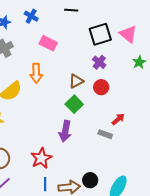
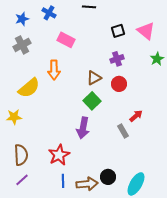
black square: (100, 34) -> (118, 31), size x0.6
purple cross: (99, 62) -> (117, 59), turned 32
gray rectangle: (105, 134) -> (123, 131), turned 40

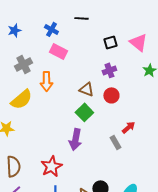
blue cross: (49, 13) -> (51, 29), moved
gray cross: (22, 45) -> (23, 64), moved
brown triangle: (94, 78) -> (86, 89), turned 49

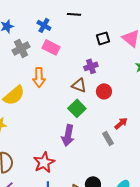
gray cross: (23, 64) -> (21, 48), moved
purple cross: (109, 70) -> (91, 66), moved

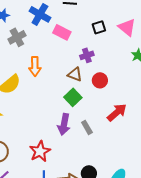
blue cross: (44, 25) -> (40, 14), size x1.5
pink rectangle: (51, 47) -> (62, 32), moved
red arrow: (121, 123) -> (117, 112), size x1.5
gray rectangle: (108, 138) -> (87, 127), moved

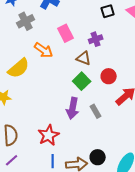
pink rectangle: (62, 32) -> (66, 33), moved, turned 36
orange arrow: (35, 66) -> (44, 50), turned -54
red circle: (100, 80) -> (109, 76), moved

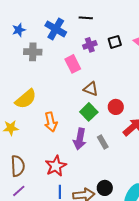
gray cross: (26, 21) -> (33, 52), turned 30
purple cross: (96, 39) -> (90, 45), moved
orange arrow: (44, 50) -> (51, 122), moved, turned 42

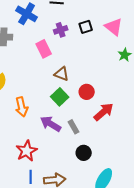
purple arrow: (80, 139) -> (51, 124), turned 110
black circle: (105, 188) -> (84, 153), moved

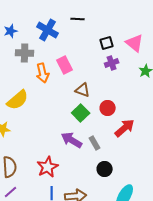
purple cross: (61, 30) -> (112, 63), moved
orange arrow: (22, 107) -> (43, 73), moved

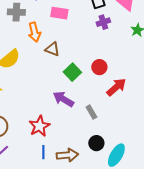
pink rectangle: (65, 65) -> (59, 13), moved, turned -54
brown triangle: (83, 90) -> (52, 49), moved
gray rectangle: (95, 143) -> (91, 112), moved
black circle: (105, 169) -> (96, 143), moved

